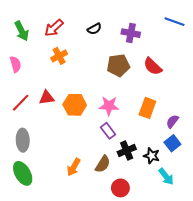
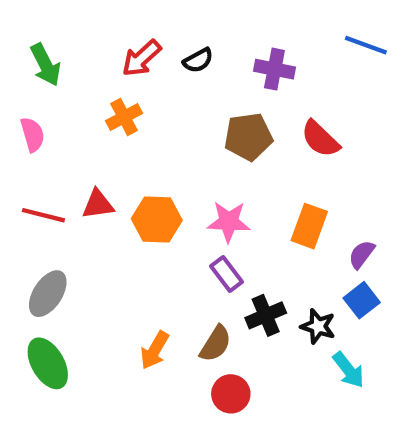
red arrow: (54, 28) -> (141, 58), moved
red line: (21, 103) -> (43, 215), turned 60
gray ellipse: (23, 140) -> (48, 294), turned 35
red circle: (120, 188) -> (231, 394), moved

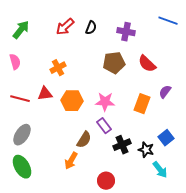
black semicircle: (198, 60) -> (91, 28), turned -40
green arrow: (46, 65) -> (21, 30), turned -114
orange cross: (124, 117) -> (58, 68), moved
purple semicircle: (362, 254) -> (165, 92), moved
brown semicircle: (216, 344) -> (84, 140), moved

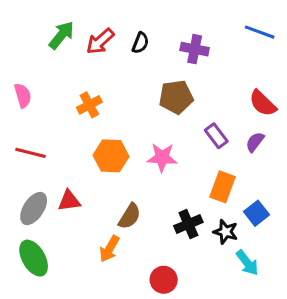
green arrow: (21, 30) -> (61, 35), moved
red semicircle: (147, 64) -> (263, 103), moved
red triangle: (45, 94) -> (69, 201), moved
orange rectangle: (142, 104) -> (222, 187), moved
purple rectangle: (104, 126) -> (216, 136), moved

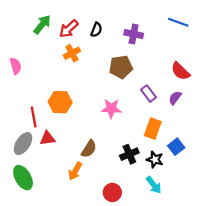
orange cross: (89, 105) -> (72, 53), moved
red line: (30, 153) -> (34, 117), moved, turned 66
orange hexagon: (111, 156) -> (60, 102), moved
cyan arrow: (247, 263) -> (154, 185), moved

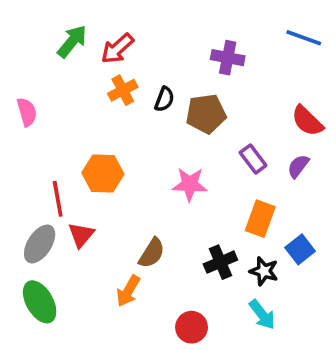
black semicircle: (96, 30) -> (164, 99), moved
red triangle: (47, 138) -> (81, 235), turned -42

